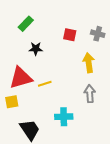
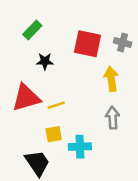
red square: (70, 35) -> (87, 44), size x1.6
yellow square: (12, 102) -> (54, 134), moved

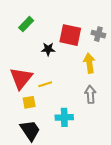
black star: (45, 61) -> (48, 49), moved
red triangle: (26, 98) -> (21, 78), turned -35
yellow square: (54, 134) -> (29, 102), moved

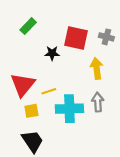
cyan cross: (64, 117) -> (69, 109), moved, size x1.4

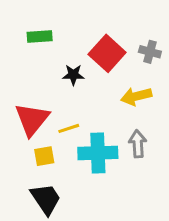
green rectangle: (28, 26) -> (40, 37), turned 42
red square: (76, 38) -> (107, 53), turned 30
yellow arrow: (97, 68) -> (136, 96), turned -96

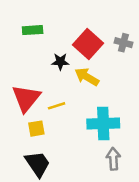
yellow arrow: (136, 96) -> (87, 77), moved, turned 45
gray arrow: (138, 144) -> (113, 159), moved
cyan cross: (98, 153) -> (103, 123), moved

